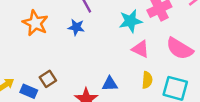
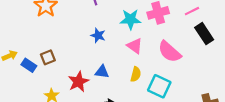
blue star: (76, 27) -> (98, 35), moved

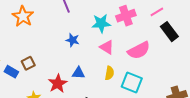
pink semicircle: (170, 52) -> (139, 50), turned -65

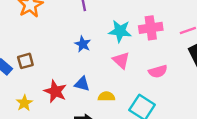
pink semicircle: (139, 50) -> (158, 71), size x0.7
yellow semicircle: (109, 73) -> (106, 96), moved, turned -112
red star: (58, 83) -> (55, 91), turned -30

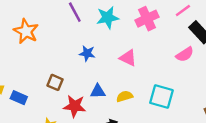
cyan star: (120, 31) -> (108, 18), moved
brown square: (25, 61) -> (55, 82), moved, turned -35
pink semicircle: (158, 71) -> (185, 54), moved

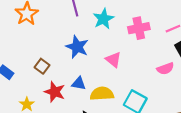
cyan star: (108, 18) -> (103, 19), turned -30
blue star: (87, 53) -> (77, 47), size x1.5
yellow semicircle: (125, 96) -> (102, 94), size x1.5

